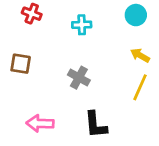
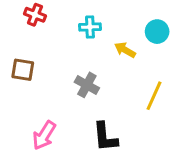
cyan circle: (136, 15) -> (157, 32), moved
yellow arrow: (140, 55) -> (125, 50), moved
pink arrow: (40, 123) -> (44, 135), turned -60

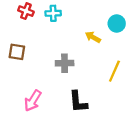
cyan cross: (90, 27) -> (53, 13), moved
gray cross: (87, 85) -> (65, 63), turned -30

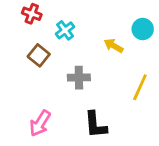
cyan cross: (53, 13) -> (65, 30), moved, turned -35
brown square: (17, 52) -> (39, 55), moved, turned 30

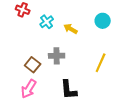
yellow arrow: (114, 46) -> (71, 29), moved
brown square: (39, 55) -> (33, 65), moved

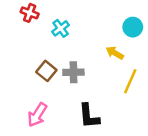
yellow arrow: (71, 29) -> (115, 53), moved
brown square: (33, 65) -> (46, 71), moved

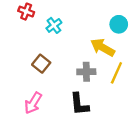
yellow arrow: (115, 53) -> (103, 47), size x1.5
gray cross: (73, 72) -> (86, 72), moved

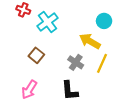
cyan cross: (54, 25) -> (47, 22), size x1.5
gray cross: (86, 72) -> (76, 62), turned 35

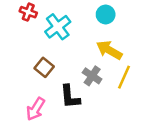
cyan circle: (104, 21) -> (106, 14), moved
black L-shape: (70, 91) -> (70, 97), moved

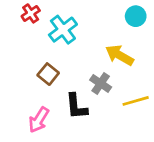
red cross: (28, 12) -> (31, 13), turned 35
cyan circle: (106, 14) -> (136, 16), moved
yellow line: (124, 77) -> (136, 101), moved, turned 50

